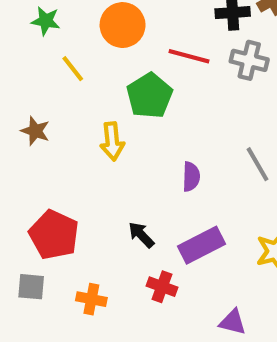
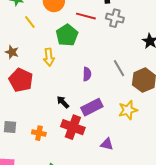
red pentagon: (54, 235) -> (21, 80), moved
red cross: (162, 287) -> (73, 127), size x1.6

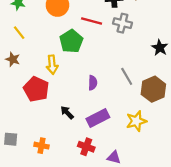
yellow line: (30, 22) -> (19, 33), moved
red pentagon: (21, 80) -> (36, 89), moved
red cross: (73, 127) -> (86, 147), moved, size x0.7

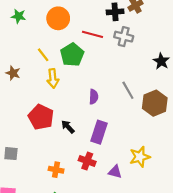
yellow line: (19, 33) -> (43, 55), moved
red pentagon: (36, 89) -> (41, 117), moved
purple rectangle: (98, 118) -> (99, 132), turned -45
yellow star: (136, 121) -> (140, 157), moved
orange cross: (42, 146) -> (56, 170), moved

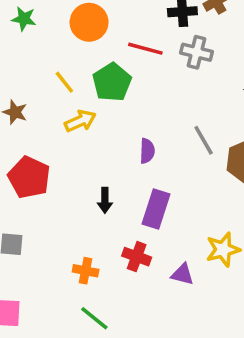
yellow arrow: (53, 78) -> (80, 121), turned -108
red pentagon: (41, 117) -> (29, 177), moved
black arrow: (68, 127) -> (105, 200), turned -136

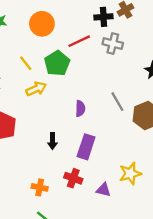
red line: (145, 49) -> (79, 41), turned -40

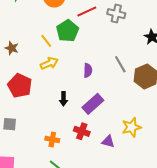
yellow line: (26, 63) -> (46, 41), moved
yellow arrow: (36, 89) -> (49, 63), moved
purple rectangle: (86, 147) -> (93, 104), turned 30

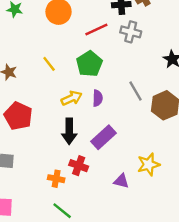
green pentagon: (68, 31) -> (89, 64), moved
yellow arrow: (49, 63) -> (72, 98), moved
black arrow: (63, 99) -> (69, 131), size x1.5
red cross: (82, 131) -> (79, 166), moved

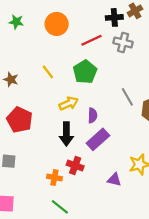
purple semicircle: (98, 98) -> (93, 115), moved

